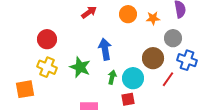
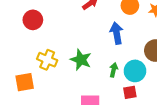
red circle: (47, 39) -> (33, 20), moved
blue arrow: (105, 49) -> (117, 33), moved

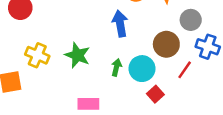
red square: (130, 92) -> (155, 94), moved, turned -32

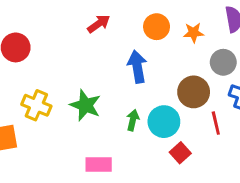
red line: (185, 70) -> (216, 123), turned -48

